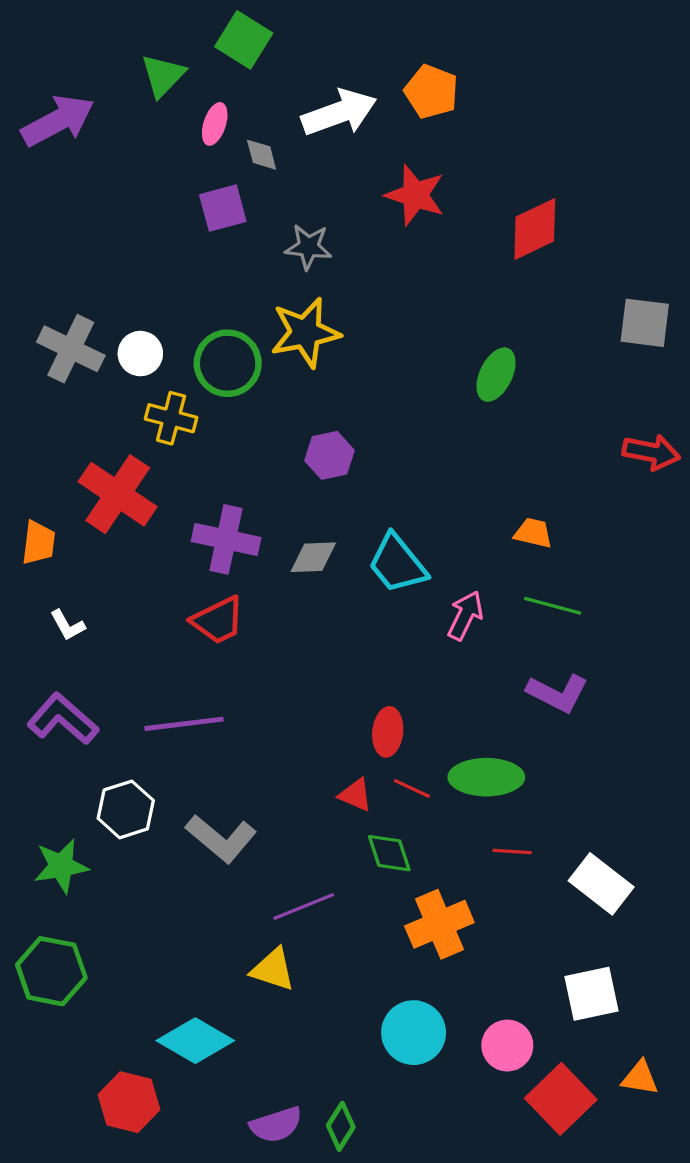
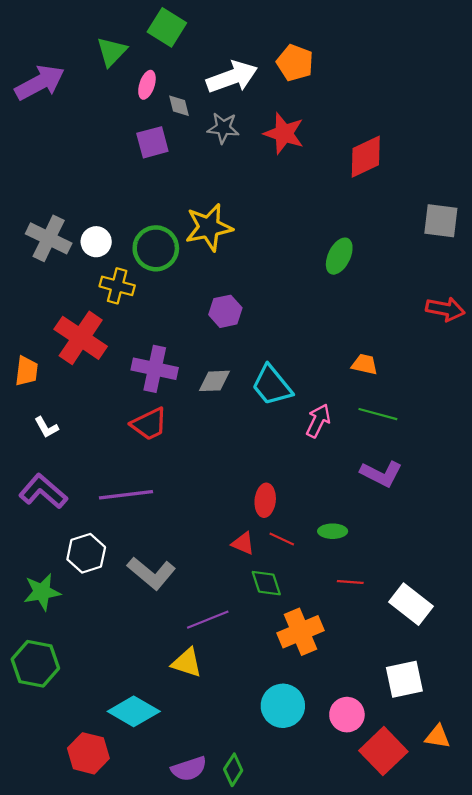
gray star: (308, 247) -> (223, 128), moved
green ellipse: (486, 777) -> (333, 531), size x0.6

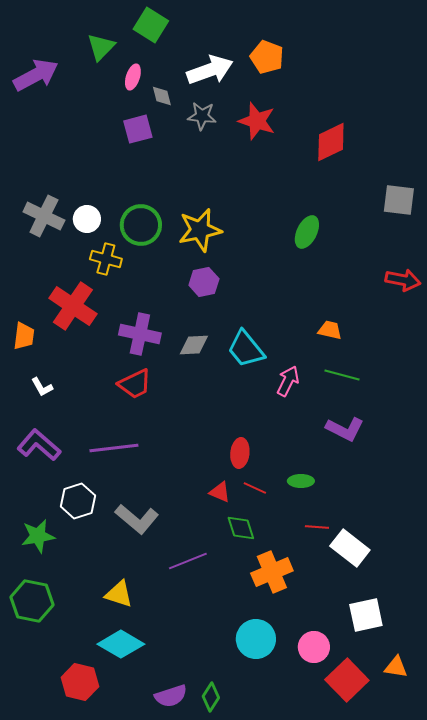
yellow star: (209, 227) -> (200, 230), moved
white rectangle: (411, 604) -> (350, 548), moved
yellow triangle: (187, 663) -> (119, 594), moved

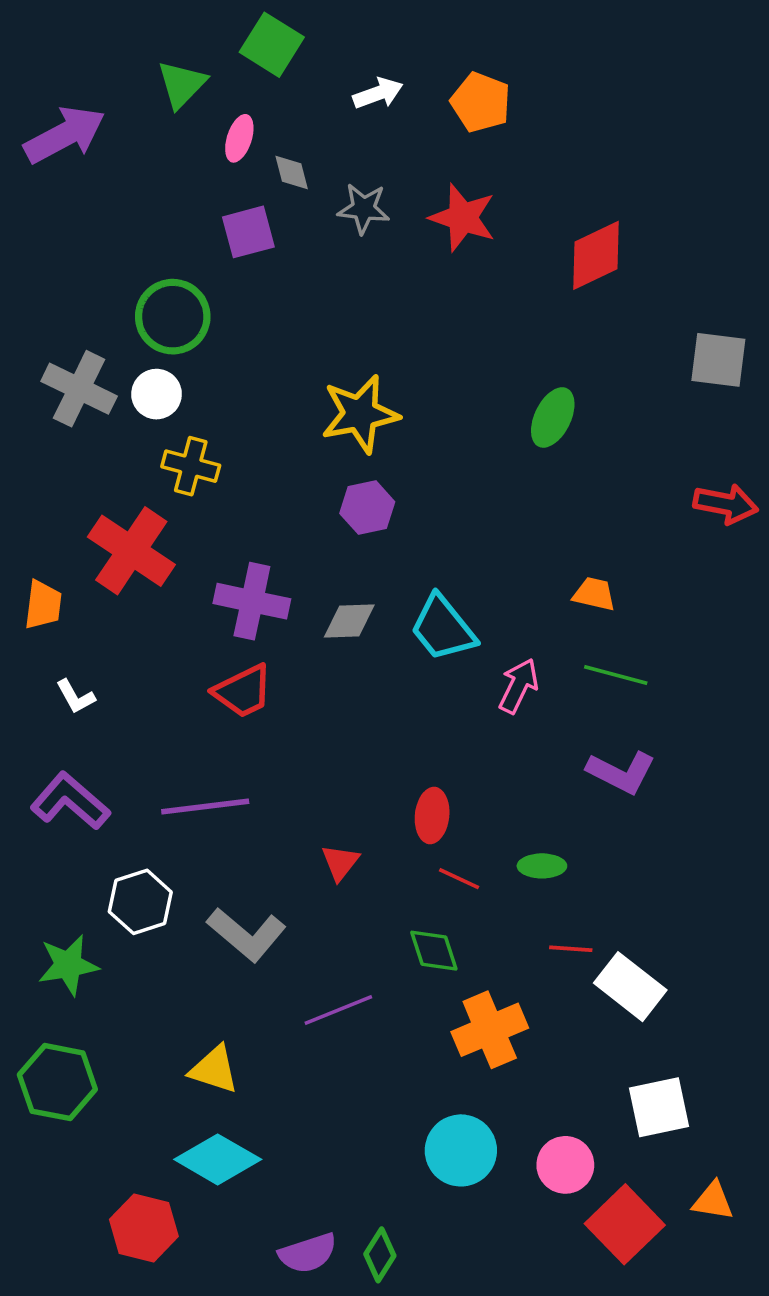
white arrow: (210, 70) -> (378, 93), moved, size x0.6
green circle: (141, 225) -> (173, 317), moved
red triangle: (220, 492) -> (340, 862), moved, turned 45

